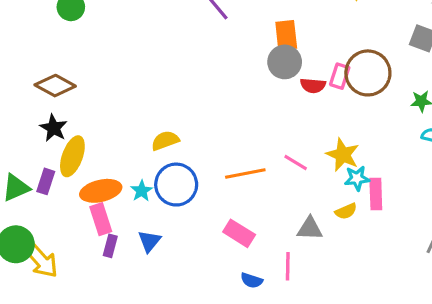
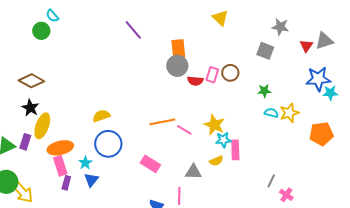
brown circle: (368, 73) -> (230, 73), size x0.6
orange line: (245, 174) -> (162, 122), moved
cyan star: (142, 191) -> (85, 163), moved
pink rectangle: (239, 233) -> (150, 164), moved

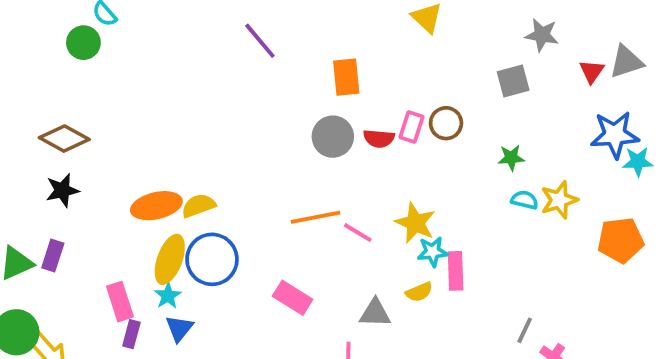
gray square: (265, 51) -> (513, 81), turned -36
gray circle: (177, 66) -> (333, 137), moved
black star: (30, 108) -> (62, 190), turned 30
yellow ellipse: (42, 126) -> (170, 259), moved
orange ellipse: (60, 148) -> (156, 206), moved

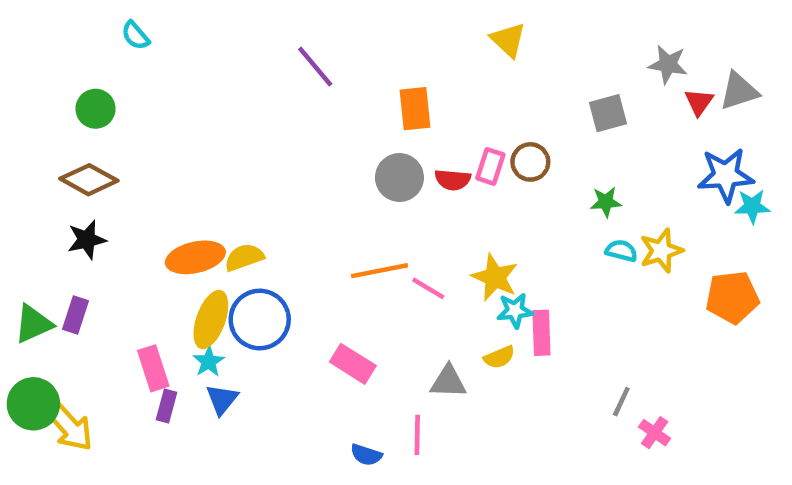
gray star: (542, 35) -> (668, 64), moved
green circle: (83, 43) -> (96, 109), moved

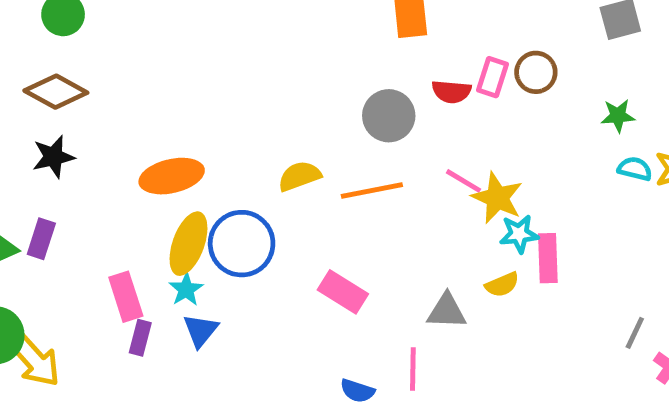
gray circle: (399, 177) -> (389, 116), moved
yellow semicircle: (244, 257) -> (299, 176), moved
pink line: (428, 288) -> (464, 181), moved

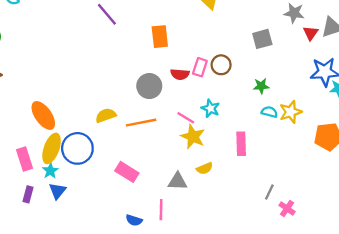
orange ellipse: (172, 176) -> (43, 115), turned 68
yellow star: (497, 198) -> (193, 137), moved
cyan star: (519, 234) -> (211, 108), moved, turned 30
pink rectangle: (548, 258) -> (241, 144), moved
pink rectangle: (126, 297) -> (24, 159), moved

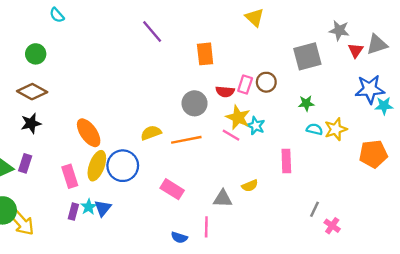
gray square: (262, 39) -> (307, 56), size x1.4
yellow star: (193, 137) -> (238, 117), moved
cyan star: (50, 171) -> (89, 207), moved

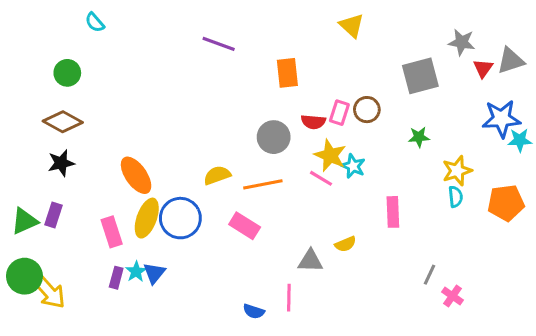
purple line: (152, 32) -> (219, 44), turned -30
cyan semicircle: (315, 129) -> (456, 197), moved, turned 70
pink rectangle: (172, 189) -> (245, 226), moved

